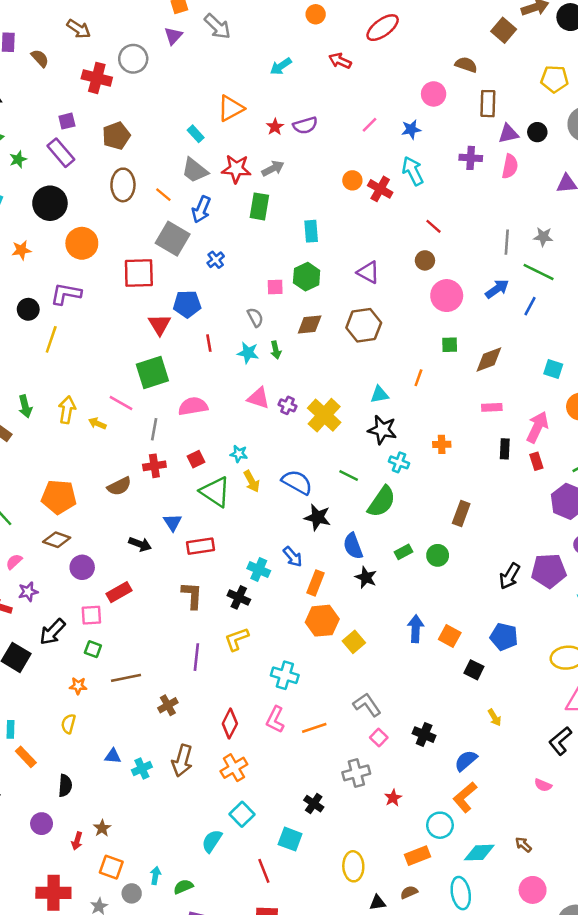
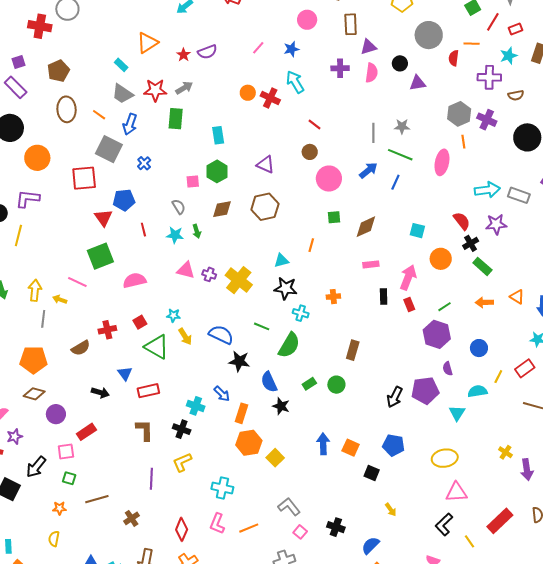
black circle: (537, 132) -> (400, 63), moved
gray line: (154, 429) -> (43, 319), moved

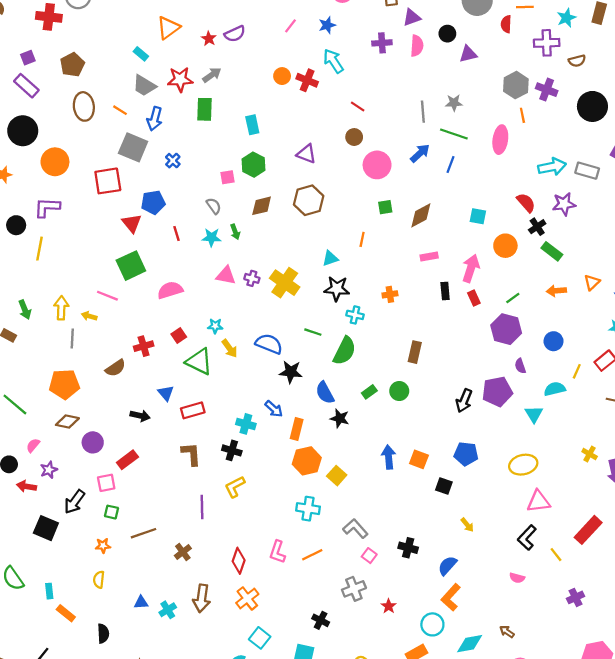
orange triangle: (517, 297) -> (592, 282), turned 49
cyan cross: (222, 488) -> (308, 509), moved

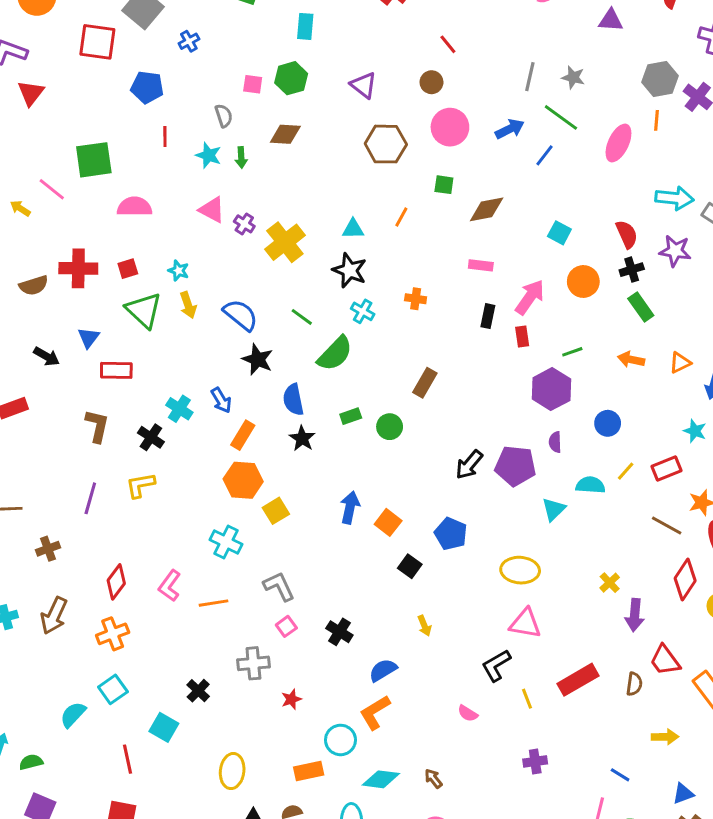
brown hexagon: (309, 200) -> (386, 144), moved
red triangle: (132, 223) -> (31, 93), moved
red cross: (144, 346) -> (78, 268), size x1.4

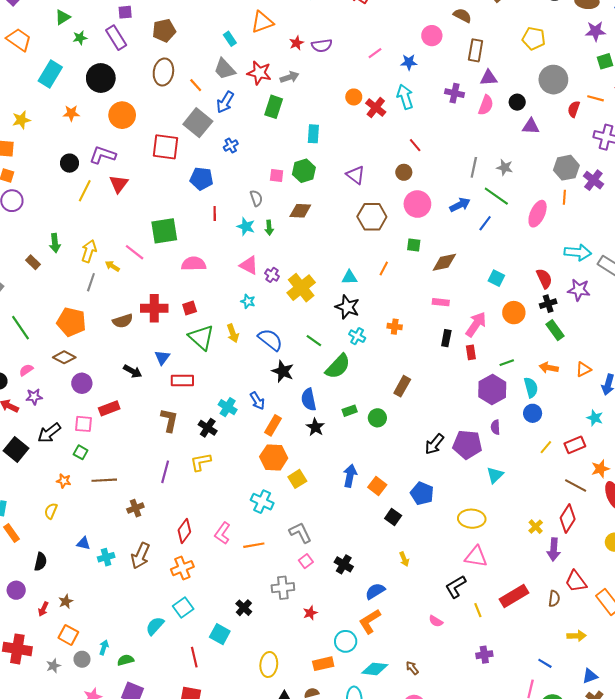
cyan star: (178, 271) -> (248, 301), moved
cyan semicircle: (590, 485) -> (531, 387), moved, turned 72
red diamond: (685, 579) -> (568, 518), moved

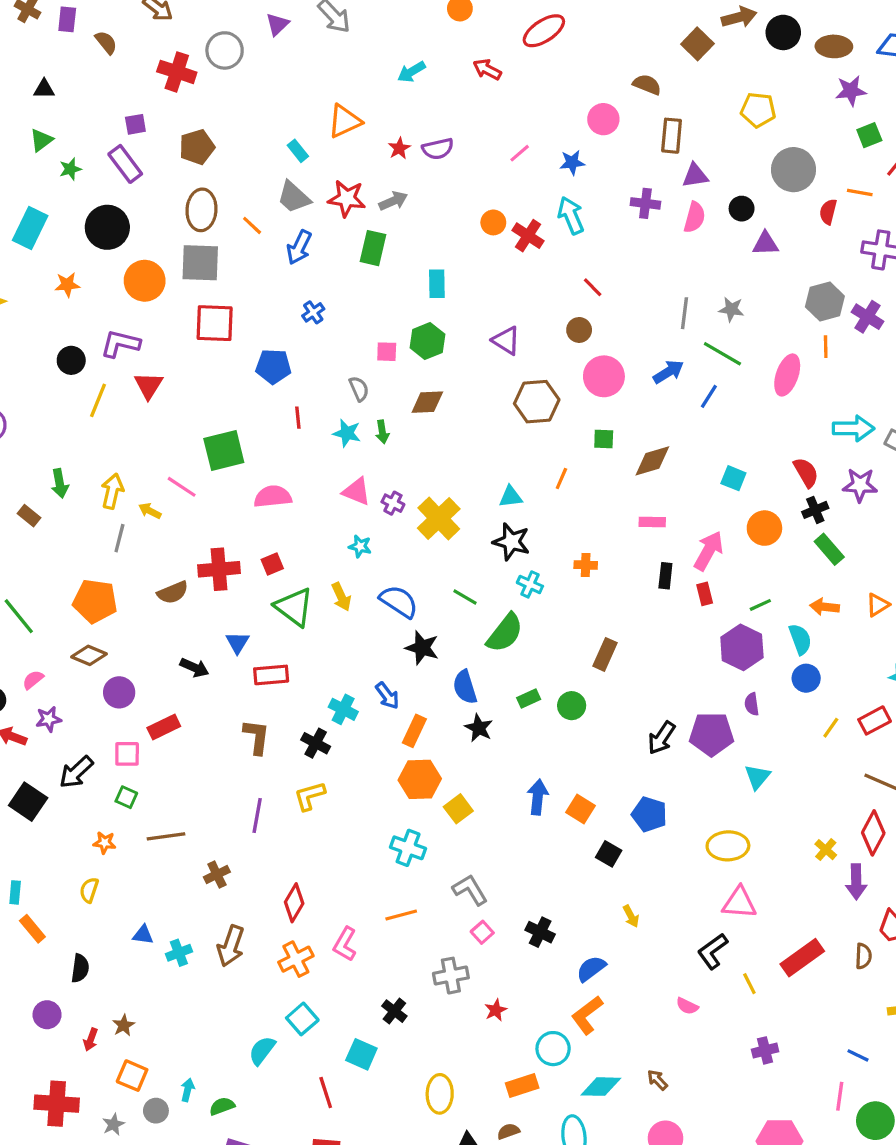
gray square: (198, 123) -> (200, 263), moved, turned -32
pink L-shape: (222, 533) -> (345, 944), moved

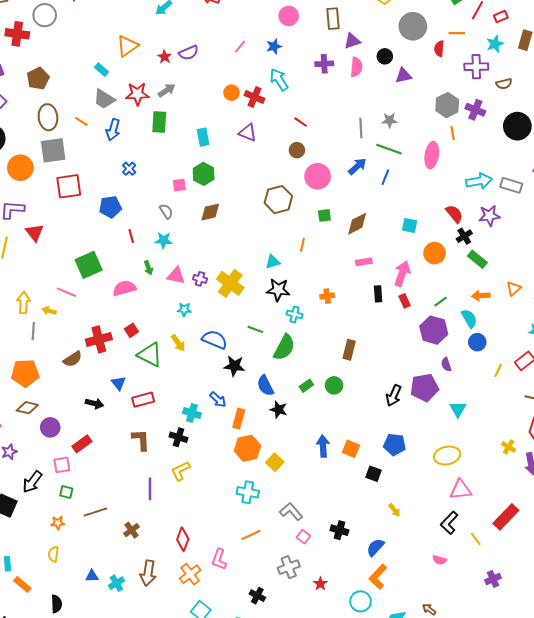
purple triangle: (506, 340) -> (248, 133), moved
green arrow: (382, 432) -> (148, 268), moved

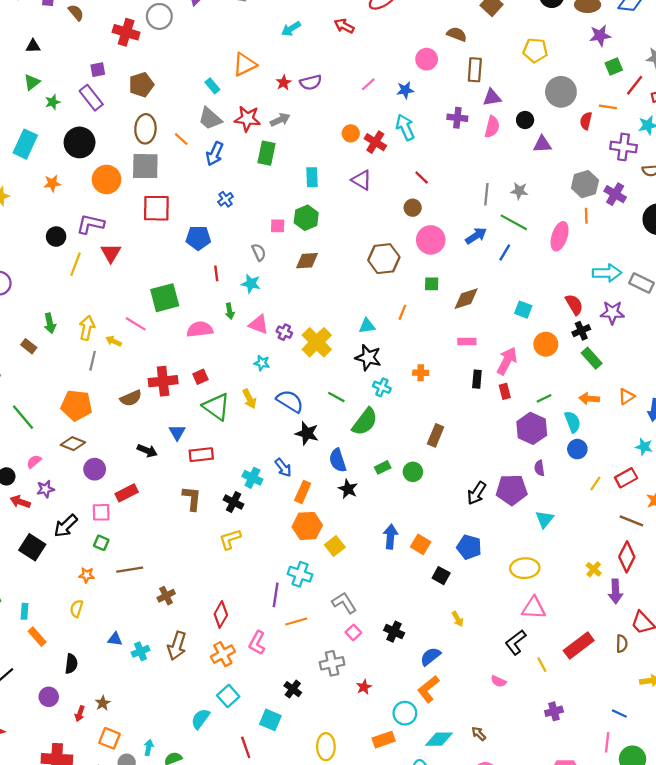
purple line: (150, 489) -> (276, 595), moved

